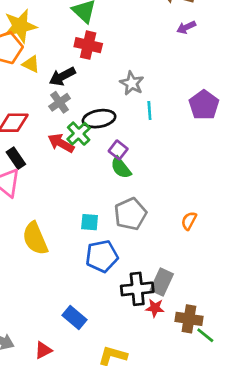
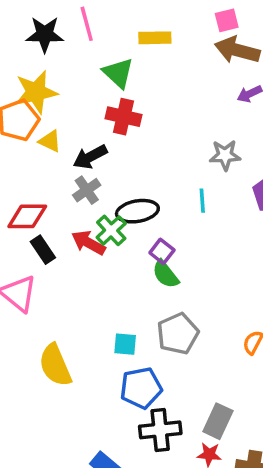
gray star: (132, 83) -> (225, 155), moved, turned -30
black rectangle: (16, 158) -> (43, 250), moved
black cross: (137, 289) -> (160, 430), moved

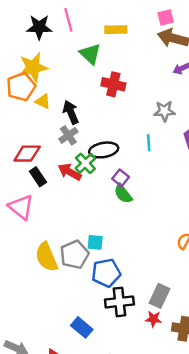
red cross: (123, 117) -> (113, 84), moved
black arrow: (90, 157) -> (71, 112), turned 95
gray pentagon: (178, 334) -> (74, 255), moved

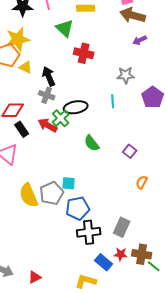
gray cross: (68, 135) -> (47, 95), turned -35
purple square: (121, 178) -> (130, 151), moved
red star: (153, 319) -> (121, 254), moved
blue rectangle: (82, 327) -> (104, 262), moved

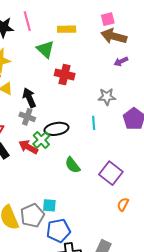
purple square: (130, 151) -> (111, 173), size x1.6

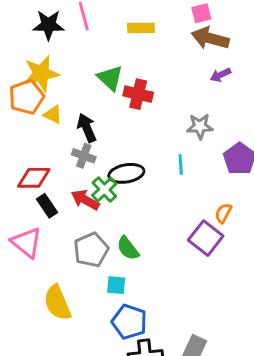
green triangle: (45, 49) -> (110, 78), moved
green semicircle: (73, 165) -> (128, 248), moved
orange semicircle: (123, 204) -> (223, 213), moved
gray pentagon: (32, 215) -> (91, 250), moved
blue pentagon: (58, 231) -> (129, 322), turned 30

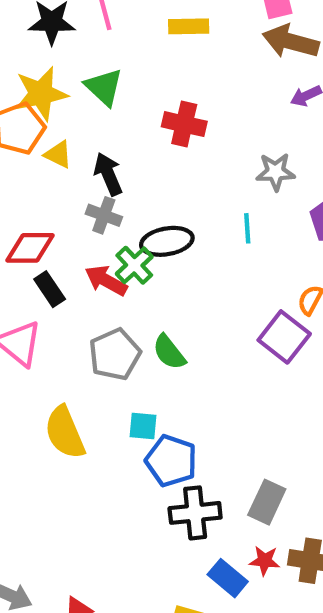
green triangle: (110, 78) -> (104, 87), moved
cyan square: (116, 285) -> (143, 426), moved

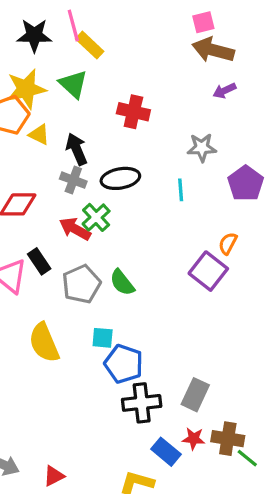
yellow rectangle: (189, 26) -> (90, 45), moved, turned 44
black ellipse: (167, 241) -> (120, 178), moved
black rectangle: (50, 289) -> (39, 261), moved

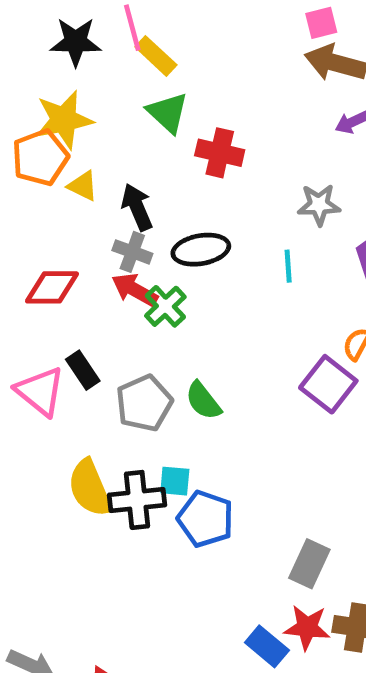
green triangle: (73, 84) -> (168, 113), moved
red arrow: (75, 229) -> (135, 290), moved
black cross: (142, 403) -> (137, 500), moved
red star: (194, 439) -> (307, 627), size x1.4

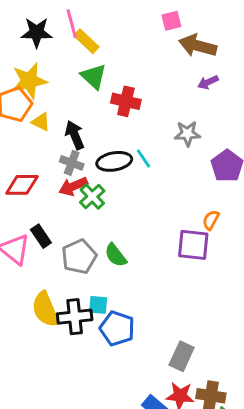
pink square: (321, 23) -> (171, 21), moved
cyan line: (288, 266) -> (143, 158), moved, turned -30
red arrow: (135, 290) -> (73, 186), turned -52
purple square: (328, 384) -> (193, 245), turned -32

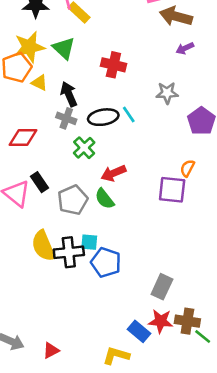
green triangle: (94, 76) -> (64, 48), moved
red arrow: (73, 186) -> (113, 173), moved

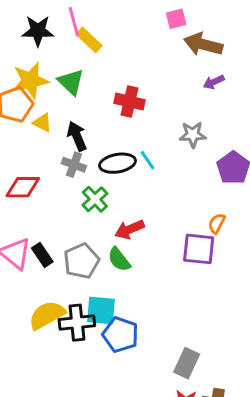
black rectangle: (40, 182) -> (42, 255), moved
cyan square: (89, 242) -> (101, 311), size x1.5
yellow semicircle: (43, 246) -> (47, 315), turned 84

